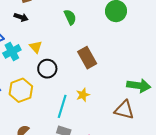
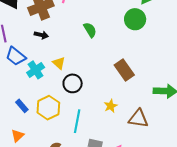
brown rectangle: (87, 58) -> (124, 70), moved
cyan line: (62, 106) -> (77, 121), moved
brown triangle: (124, 110) -> (138, 119), moved

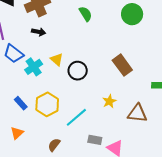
green semicircle: (90, 30) -> (85, 14), moved
black circle: (73, 83) -> (78, 71), moved
cyan line: (77, 121) -> (76, 117), turned 40

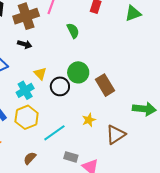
green circle: (132, 14) -> (78, 72), moved
cyan cross: (34, 67) -> (25, 90), moved
brown triangle: (137, 113) -> (116, 135), turned -45

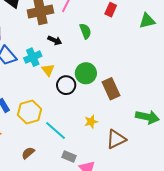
black arrow: (25, 44) -> (55, 40), moved
cyan cross: (25, 90) -> (33, 57), moved
cyan line: (54, 133) -> (55, 131), turned 70

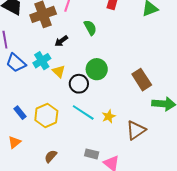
black arrow: (55, 40) -> (61, 41), turned 128
brown rectangle: (111, 89) -> (142, 80), moved
cyan line: (55, 131) -> (83, 112), moved

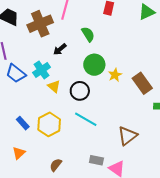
green circle: (97, 69) -> (94, 65), moved
yellow triangle: (59, 71) -> (54, 86), moved
yellow star: (109, 116) -> (115, 75), moved
brown triangle: (136, 130) -> (127, 136), moved

